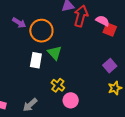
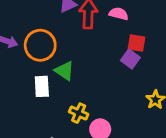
red square: (110, 29) -> (136, 43), moved
purple square: (110, 66) -> (130, 59), moved

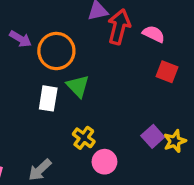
purple square: (130, 59) -> (153, 136), moved

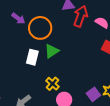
green triangle: (78, 86) -> (52, 51), turned 35
purple square: (153, 136) -> (93, 94), moved

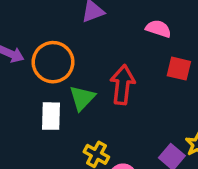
red arrow: (81, 16) -> (123, 85), moved

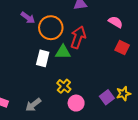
red arrow: (123, 85) -> (78, 37), moved
green triangle: (82, 98) -> (63, 52), turned 35

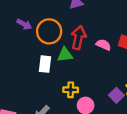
pink semicircle: (116, 22) -> (103, 45), moved
yellow cross: (64, 86) -> (71, 90), turned -32

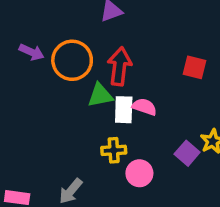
pink semicircle: (103, 45) -> (144, 107), moved
white rectangle: (45, 64) -> (124, 110), moved

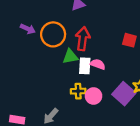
purple square: (187, 153) -> (124, 94), size x1.5
pink circle: (139, 173) -> (94, 96), moved

